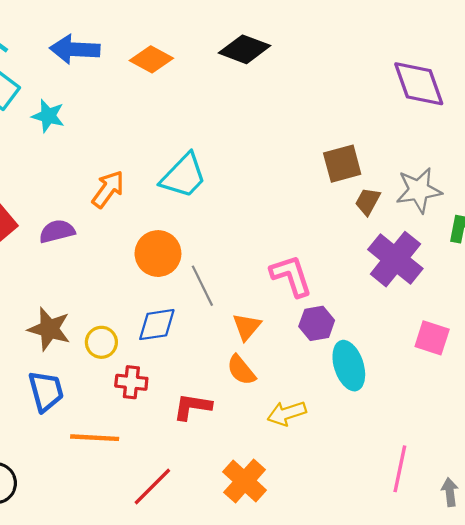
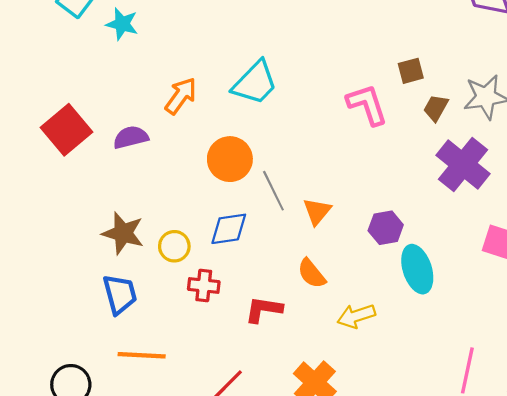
brown square: (342, 164) -> (411, 71), size x0.7
pink L-shape: (291, 276) -> (367, 105), moved
orange triangle: (247, 327) -> (317, 211), moved
orange line: (95, 438) -> (142, 355), moved

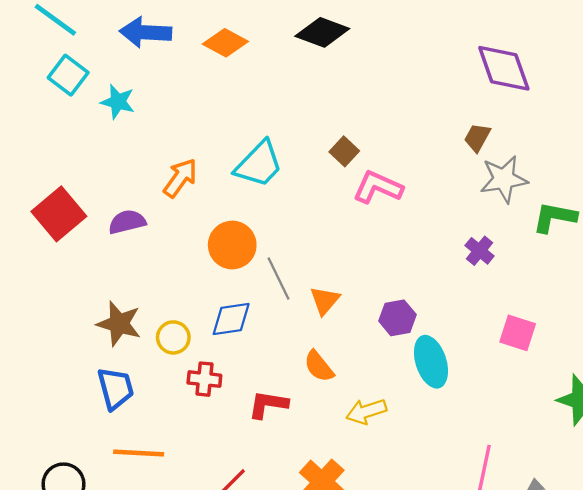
brown square: (411, 71) -> (344, 151), moved, turned -32
pink L-shape: (367, 105) -> (378, 187), turned -48
brown trapezoid: (436, 108) -> (477, 138), moved
purple cross: (463, 165) -> (480, 251), size x0.5

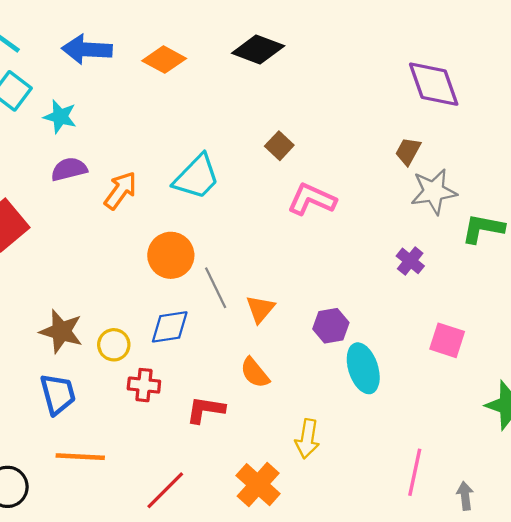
brown square: (344, 151) -> (279, 146), moved
purple semicircle: (127, 222) -> (69, 169), moved
yellow arrow: (366, 411) -> (307, 439), moved, turned -63

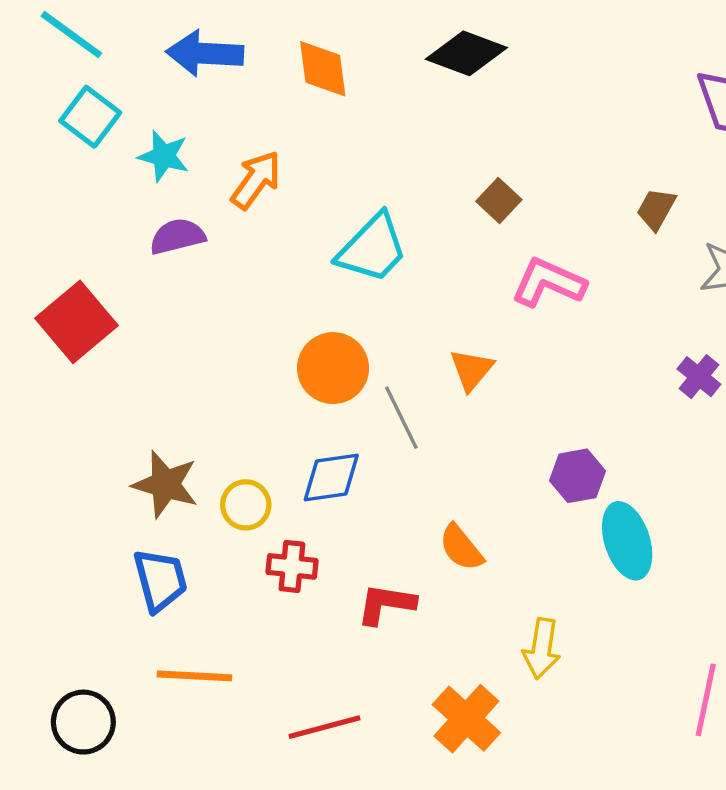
orange diamond: (164, 60) -> (323, 69), turned 54
brown trapezoid: (408, 151) -> (656, 209), moved
orange arrow: (120, 190) -> (256, 180), moved
orange triangle: (260, 309) -> (472, 370), moved
red line: (165, 490) -> (324, 727), turned 30

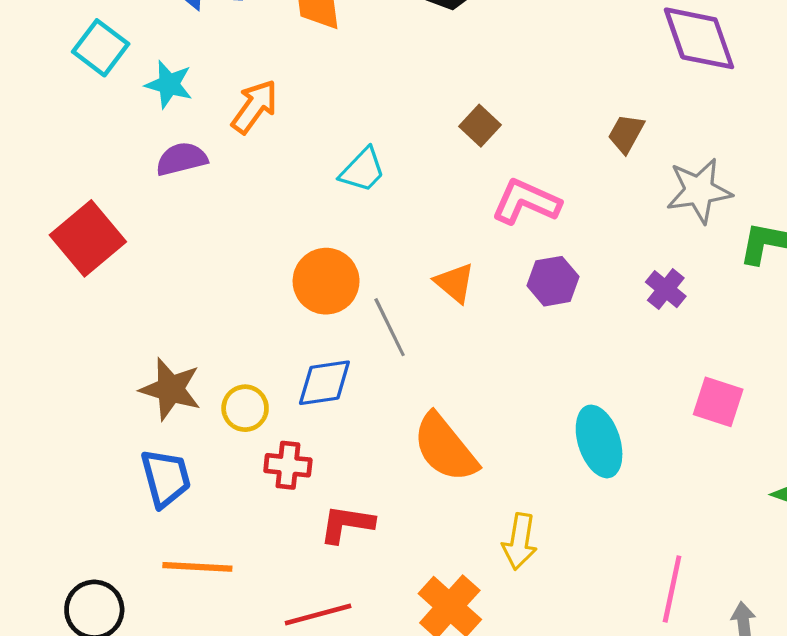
cyan trapezoid: (372, 248) -> (363, 170), size x0.7
orange triangle: (472, 370) -> (455, 283), turned -30
purple hexagon: (578, 476) -> (553, 281), moved
orange semicircle: (461, 548) -> (445, 448), size x1.6
red L-shape: (386, 604) -> (347, 524), moved

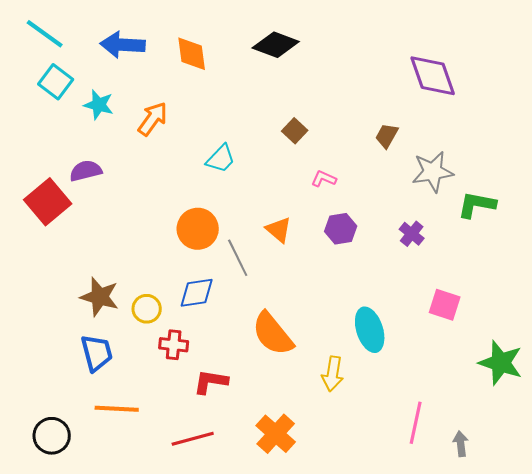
purple semicircle: (182, 159) -> (86, 171), moved
pink L-shape: (526, 202) -> (324, 179), size x0.6
yellow arrow: (520, 541) -> (333, 374), moved

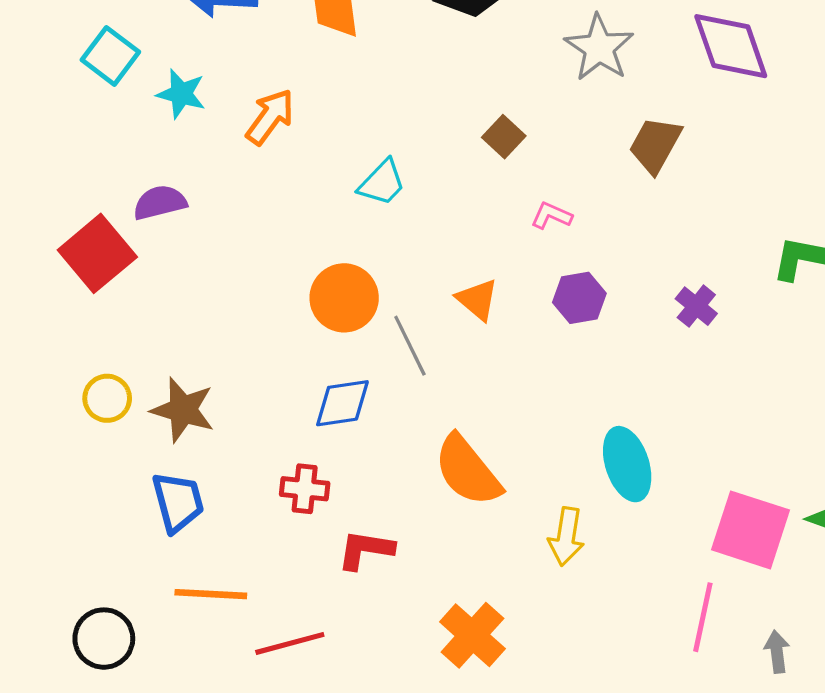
brown trapezoid: (387, 136) -> (655, 145), size x1.4
gray star: (433, 172) -> (599, 48), moved, turned -30
pink square: (445, 305) -> (751, 530), moved, size x1.5
yellow circle: (147, 309) -> (107, 398), moved
red line: (193, 439) -> (290, 643), moved

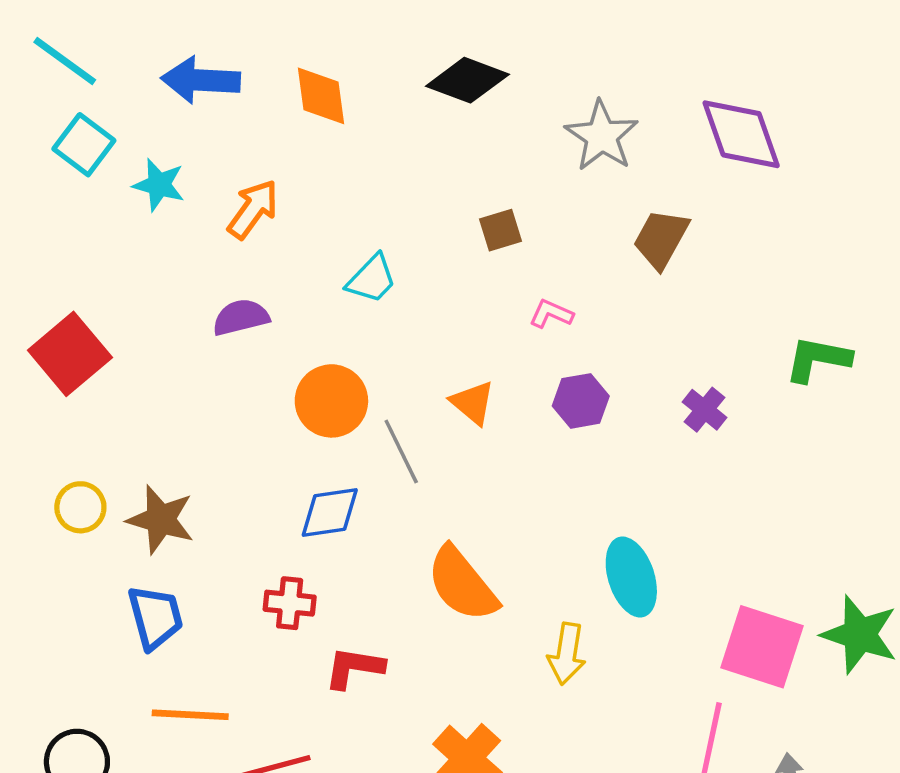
brown square: (504, 137) -> (501, 230), turned 30
purple semicircle: (160, 202) -> (241, 317), moved

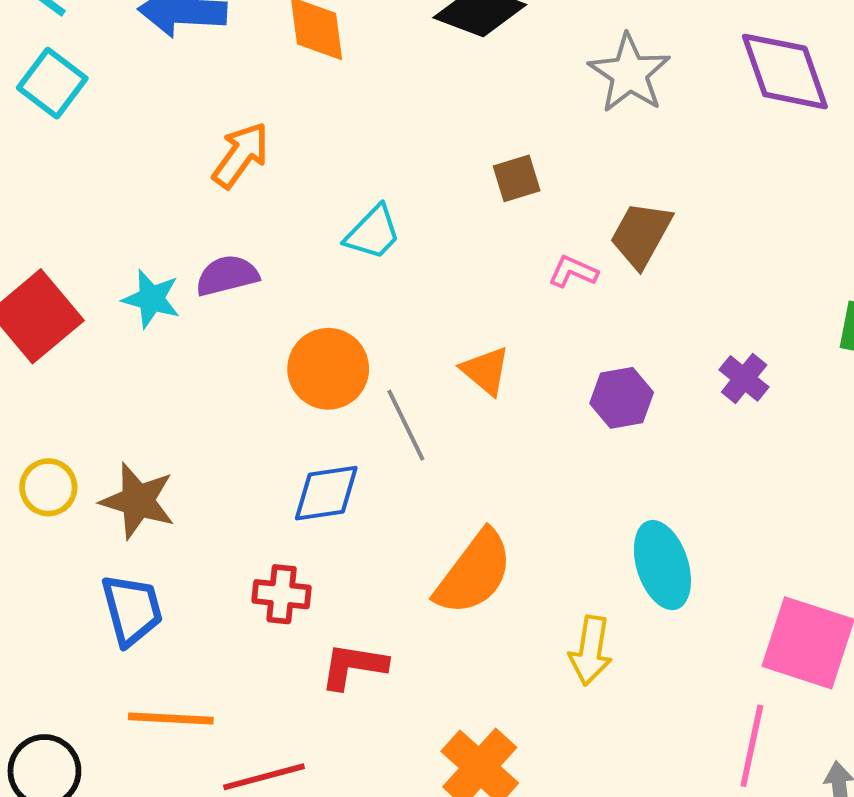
cyan star: (159, 185) -> (151, 299), moved
brown trapezoid: (661, 239) -> (641, 235), moved
purple hexagon: (581, 401) -> (622, 398), moved
orange semicircle: (462, 584) -> (474, 573), turned -104

